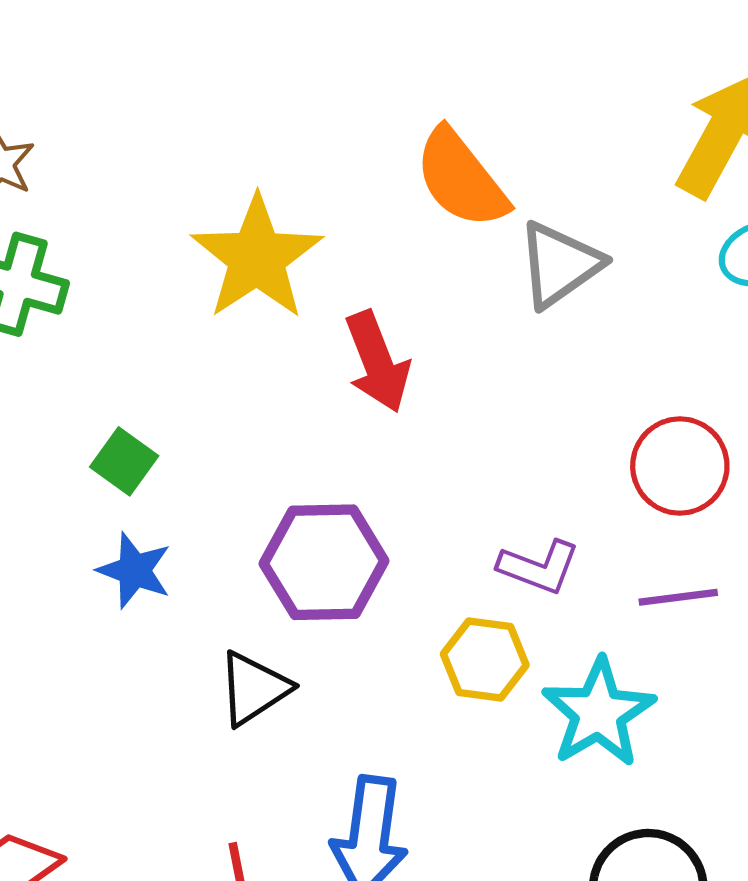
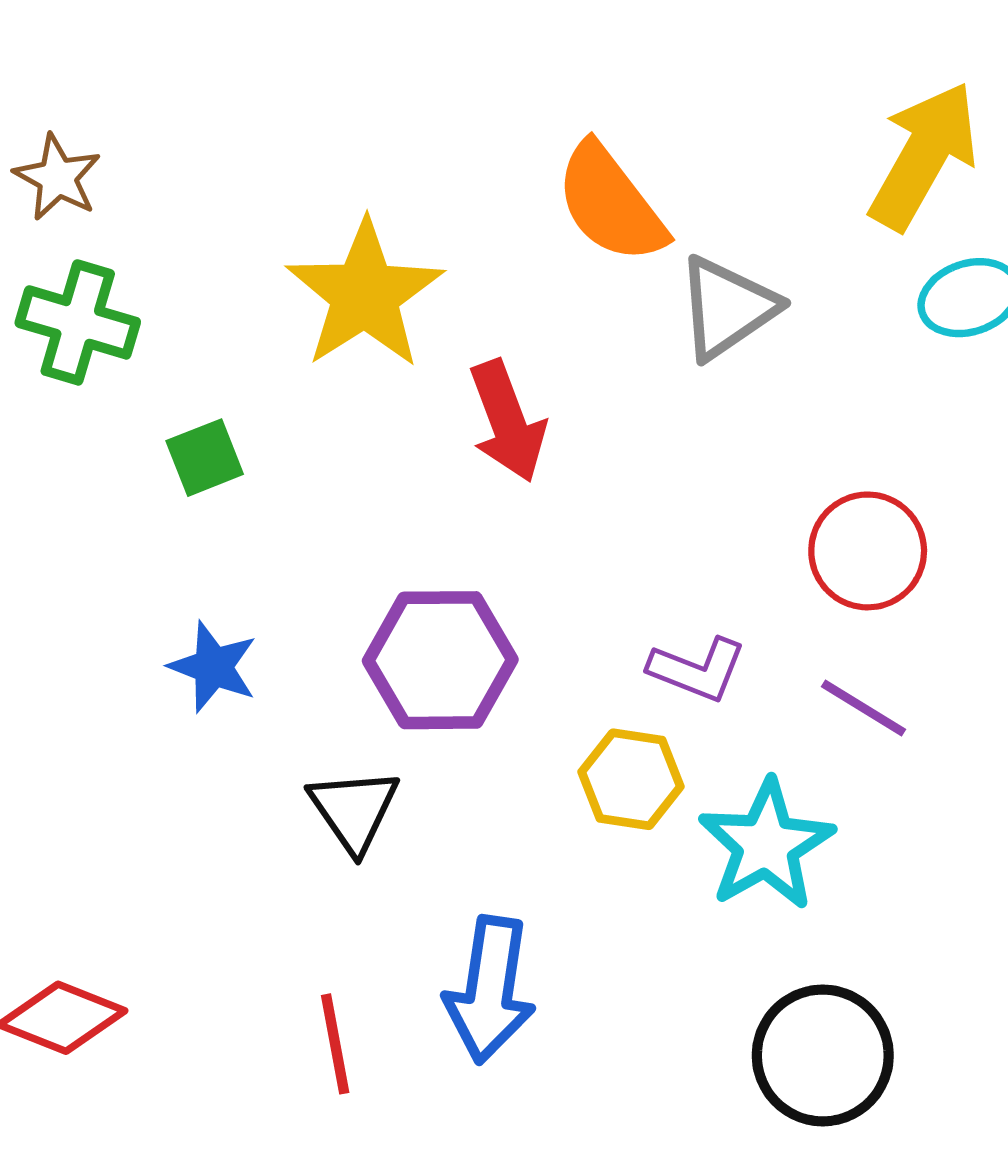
green square: (124, 461) -> (205, 458), moved, turned 32
purple line: (678, 597) -> (864, 708), turned 38
black triangle: (254, 688) -> (354, 810), turned -32

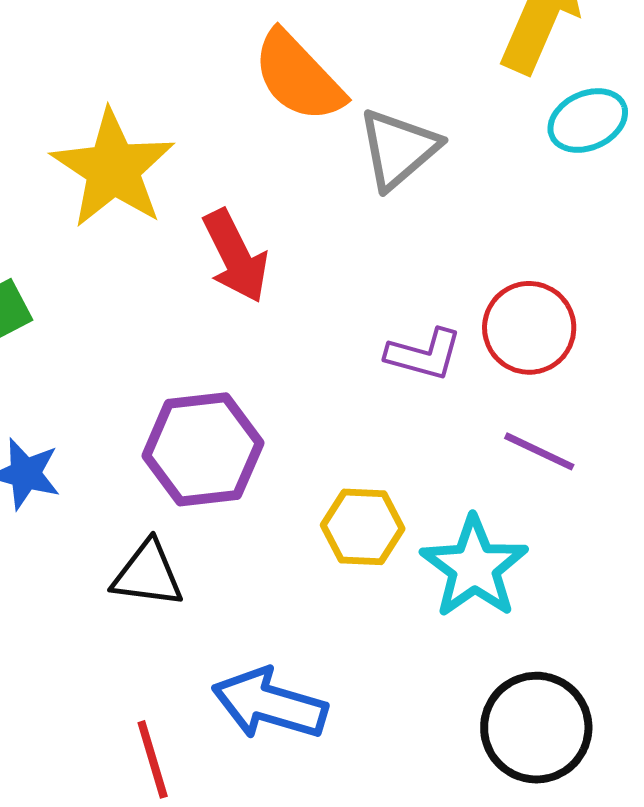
purple L-shape: (697, 669) -> (424, 354), moved
black triangle: (354, 810) -> (148, 574), turned -42
blue arrow: (490, 990) -> (270, 704), turned 104

